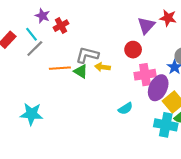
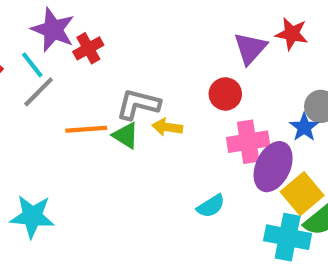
purple star: (42, 16) -> (53, 30), size x1.5

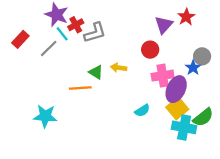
red star: (292, 34) -> (186, 17), turned 30
cyan line: (32, 65) -> (62, 34), moved
gray L-shape: (138, 104) -> (95, 33), moved, turned 150
orange line: (86, 129) -> (80, 88), moved
yellow square: (302, 194) -> (177, 108), moved

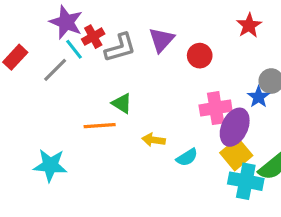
purple triangle: (164, 25) -> (162, 40), moved
red circle: (150, 50) -> (200, 56), moved
yellow arrow: (119, 68) -> (154, 140), moved

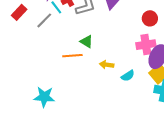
red circle: (200, 56) -> (150, 18), moved
cyan star: (50, 165) -> (44, 97), moved

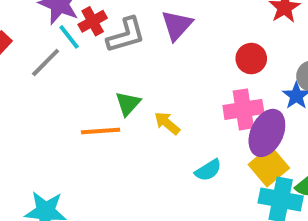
green triangle: (87, 42) -> (128, 104), turned 40
yellow arrow: (107, 65) -> (167, 123), moved, turned 32

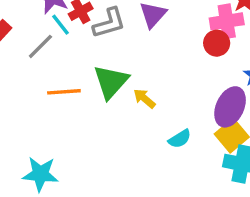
green triangle: (128, 104) -> (111, 82), size x1.6
pink cross: (243, 109) -> (227, 21), moved
orange line: (100, 131) -> (64, 92), moved

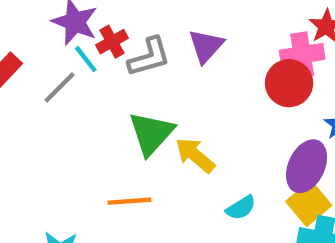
red circle: (217, 43) -> (289, 83), size x1.4
orange line: (64, 92) -> (129, 201), moved
yellow arrow: (144, 99) -> (195, 155), size x1.4

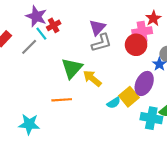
gray L-shape: (149, 57) -> (101, 43), moved
yellow square: (309, 203) -> (129, 97), moved

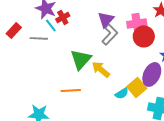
pink cross: (142, 32) -> (137, 23), moved
gray L-shape: (101, 43) -> (110, 34), turned -30
gray line: (29, 47) -> (39, 38), turned 48

